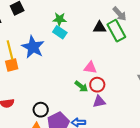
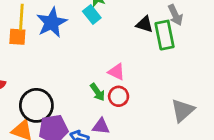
purple triangle: (99, 102) -> (101, 126), moved
black circle: (41, 110) -> (36, 105), size x1.6

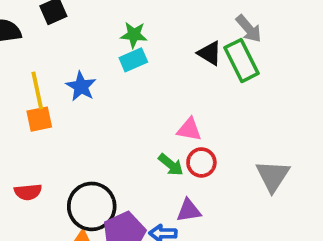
cyan rectangle: (92, 14) -> (133, 60), turned -60
blue star: (52, 23) -> (81, 86), size x0.7
black triangle: (144, 24) -> (210, 53), turned 30
gray triangle: (183, 110) -> (273, 176), moved

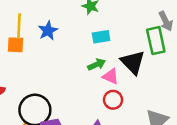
black triangle: (210, 53) -> (133, 62), moved, size x1.5
cyan rectangle: (133, 60) -> (101, 37), moved
green arrow: (171, 165) -> (97, 65), moved, turned -78

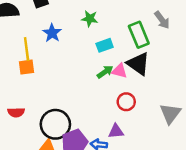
blue star: (48, 31) -> (52, 33), moved
green rectangle: (156, 41) -> (139, 35), moved
pink triangle: (111, 76) -> (119, 71), moved

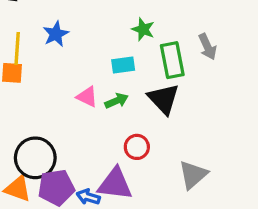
green star: (90, 19) -> (143, 29), moved
pink triangle: (119, 71) -> (87, 97), moved
purple triangle: (116, 131) -> (115, 184), size x1.6

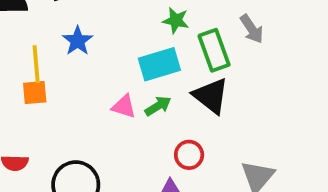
cyan rectangle: (123, 65) -> (159, 64), size x1.5

